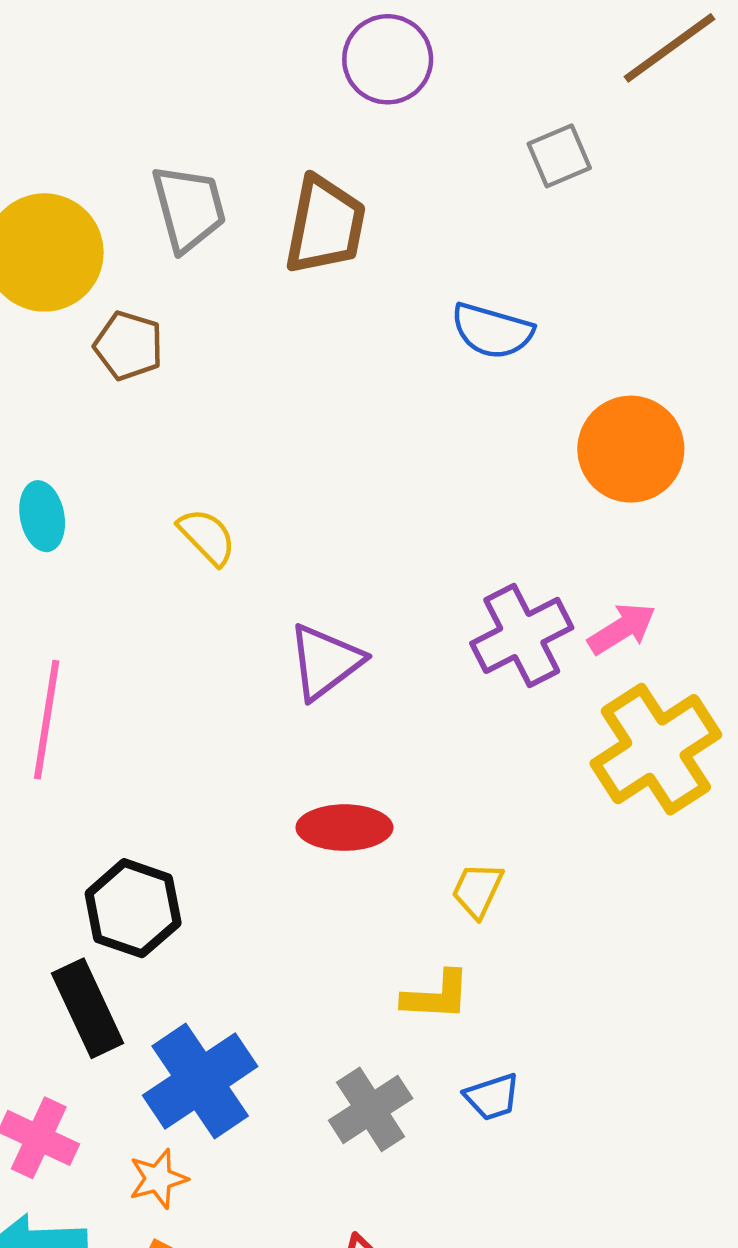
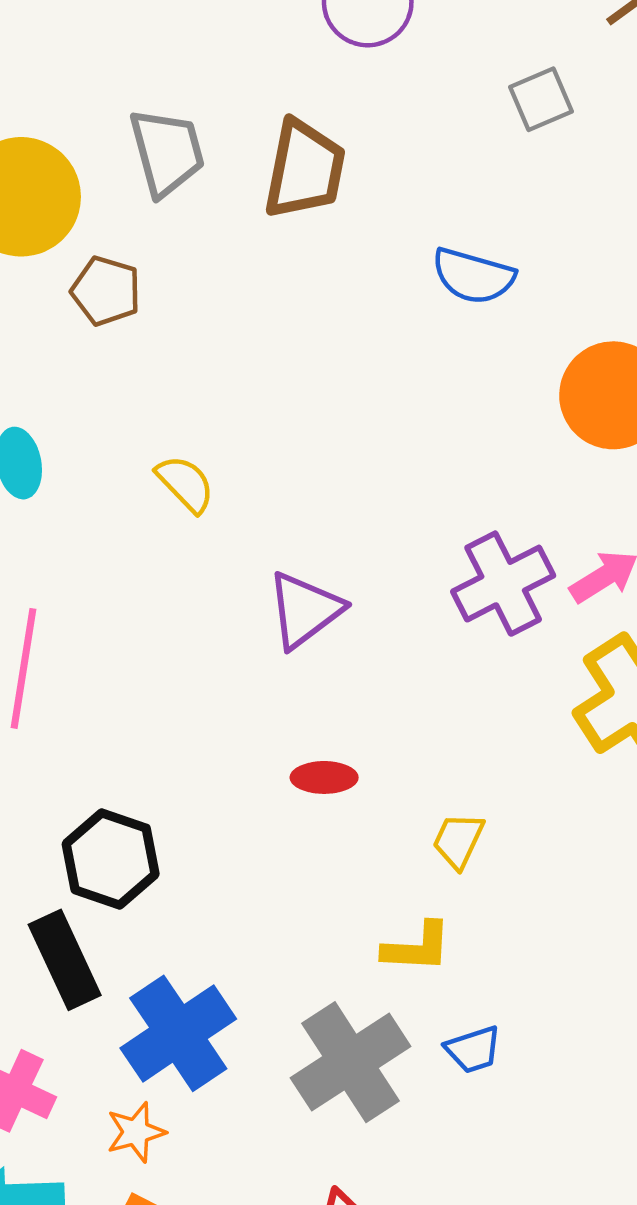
red ellipse: (344, 828) -> (324, 777), size x0.7
gray cross: (371, 1109) -> (350, 1062), size x1.4

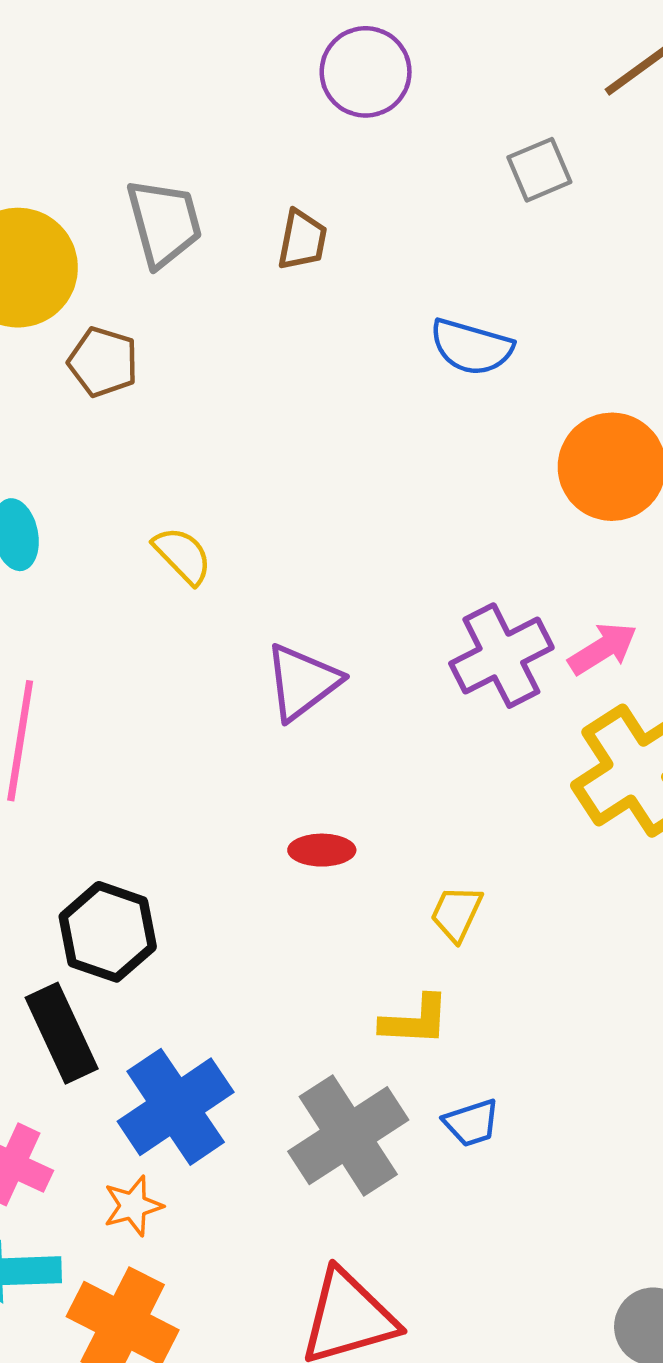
brown trapezoid: (305, 169) -> (302, 240), size x0.6

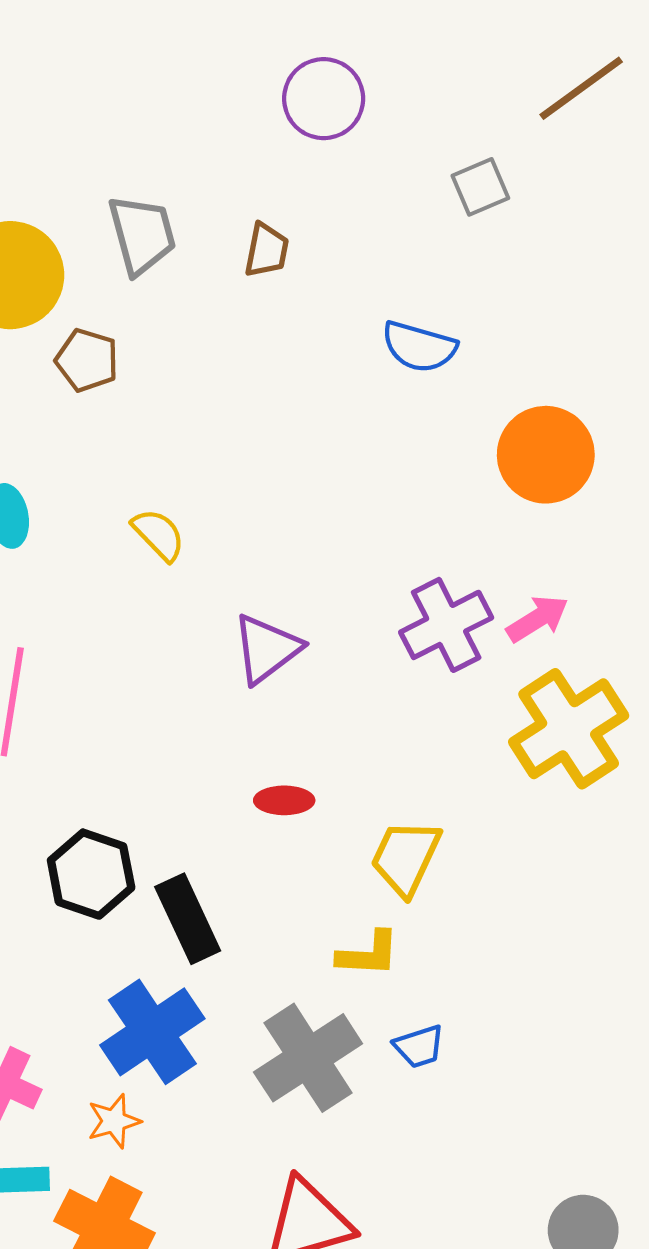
yellow trapezoid: (456, 913) -> (406, 857), size x1.5
black rectangle: (62, 1033) -> (188, 919), moved

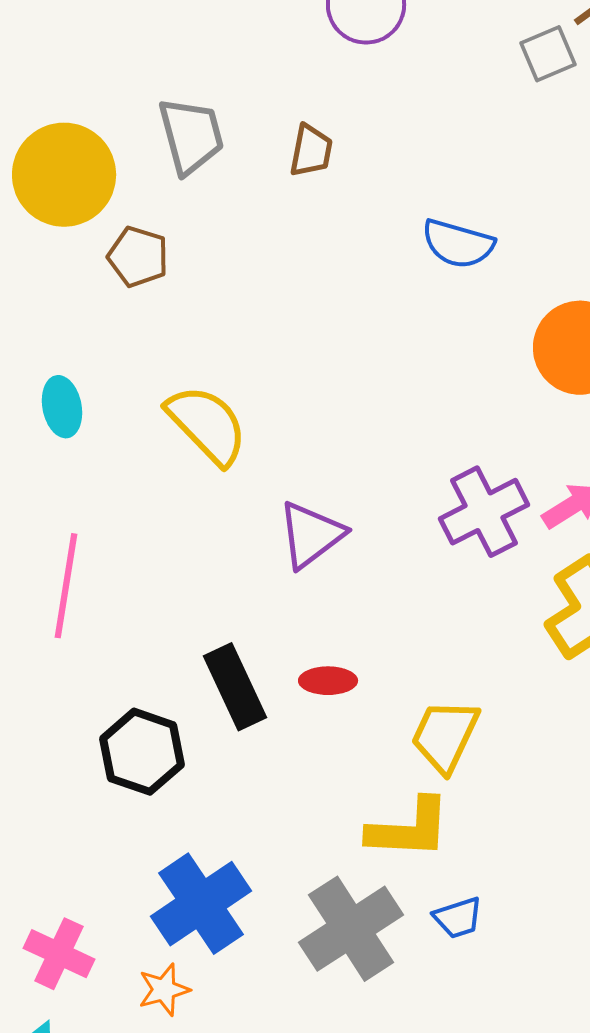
gray square: (480, 187) -> (548, 54), moved
yellow semicircle: (159, 535) -> (207, 425), size x1.6
black rectangle: (188, 919) -> (235, 687), moved
yellow L-shape: (368, 954) -> (409, 829), size x1.4

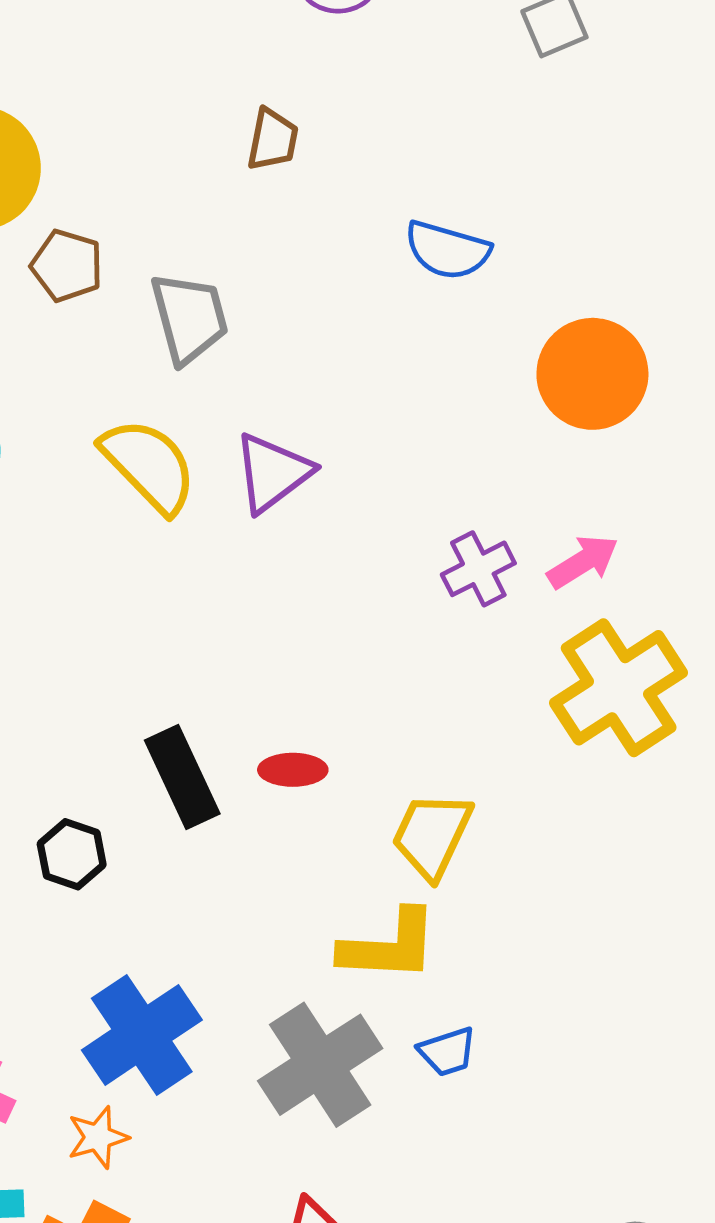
gray trapezoid: (191, 136) -> (189, 318), moved
purple cross: (484, 512) -> (478, 569), size x0.7
purple triangle: (311, 535) -> (273, 473), moved
black hexagon: (142, 752) -> (72, 854), size x0.7

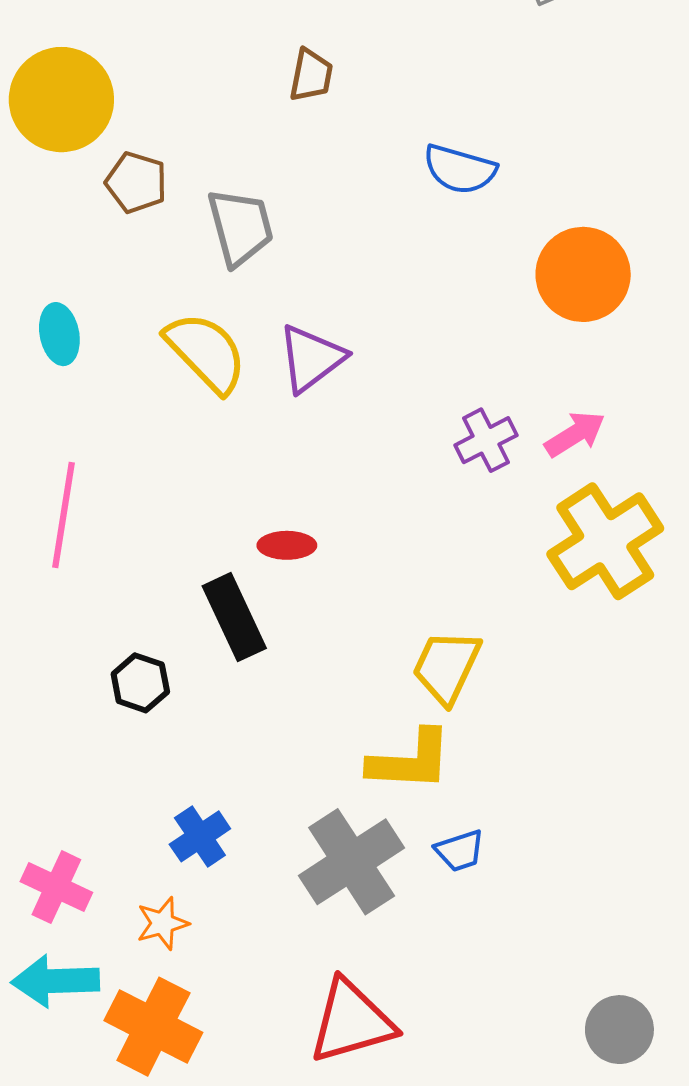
red ellipse: (293, 770) -> (287, 545), moved
blue cross: (142, 1035) -> (200, 836), size x0.6

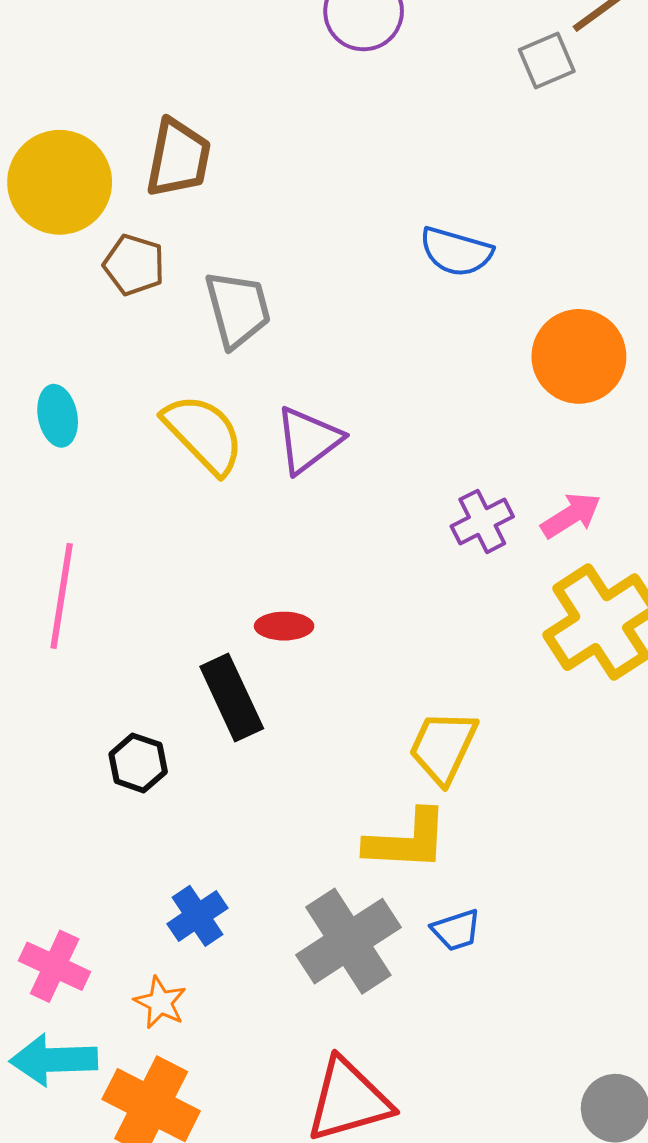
brown trapezoid: (311, 75) -> (178, 158), moved, size x1.5
orange star: (163, 923) -> (160, 1002), turned -30

